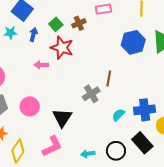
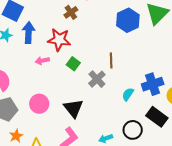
green square: (56, 24) -> (73, 64), moved
blue arrow: (33, 35) -> (29, 32), size x1.5

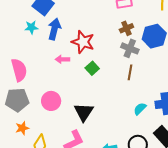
brown cross: (71, 12) -> (126, 28), moved
gray cross: (97, 79) -> (130, 48), moved, turned -36

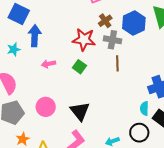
cyan star: (31, 27) -> (14, 49), moved
red star: (83, 42) -> (84, 40), moved
cyan semicircle: (140, 109) -> (144, 108), moved, turned -32

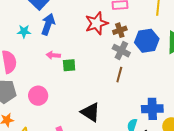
red star: (84, 40) -> (97, 23), moved, turned 30
green square: (79, 67) -> (69, 65), moved, turned 32
black triangle: (80, 111) -> (90, 112), moved, turned -35

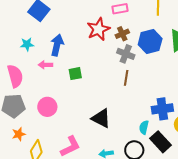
blue arrow: (48, 24) -> (57, 45), moved
pink arrow: (53, 55) -> (45, 65), moved

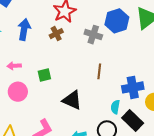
brown cross: (122, 34) -> (56, 34), moved
pink arrow: (45, 65) -> (14, 66), moved
green square: (75, 74) -> (44, 75), moved
brown line: (126, 78) -> (99, 71), moved

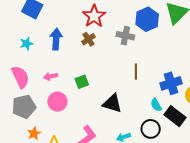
cyan semicircle: (115, 107) -> (156, 105), turned -32

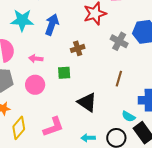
brown cross: (88, 39) -> (78, 48), moved
cyan star: (26, 44) -> (22, 20), size x1.6
cyan semicircle: (156, 105) -> (129, 116), turned -48

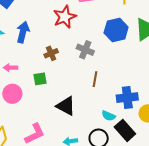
gray cross: (119, 41) -> (85, 50), moved

